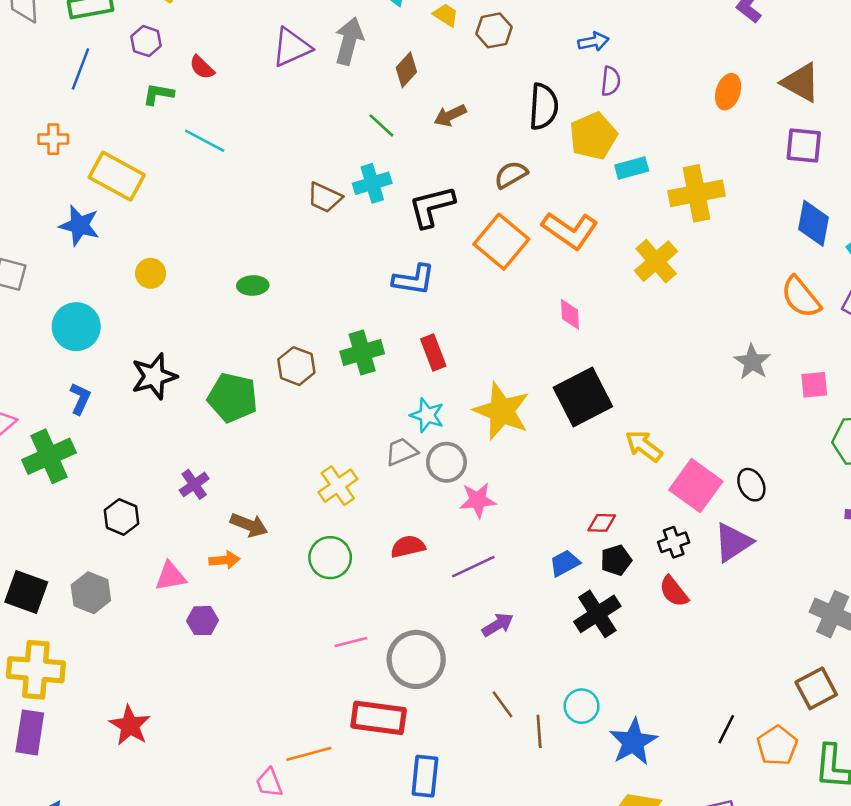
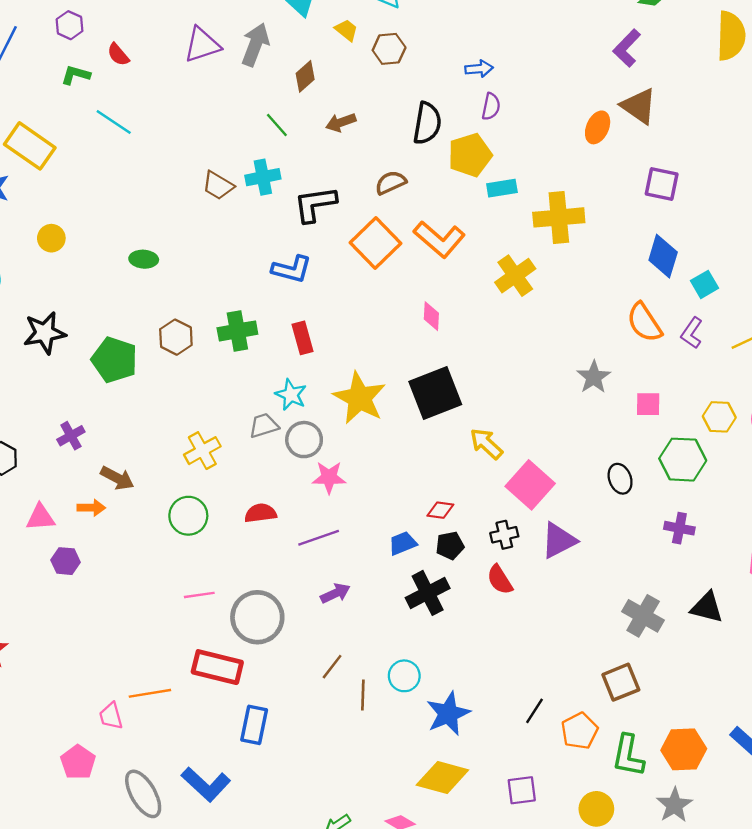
brown triangle: (801, 82) -> (639, 106), moved
black ellipse: (751, 485) -> (620, 479), moved
brown line: (502, 704) -> (332, 667), turned 68

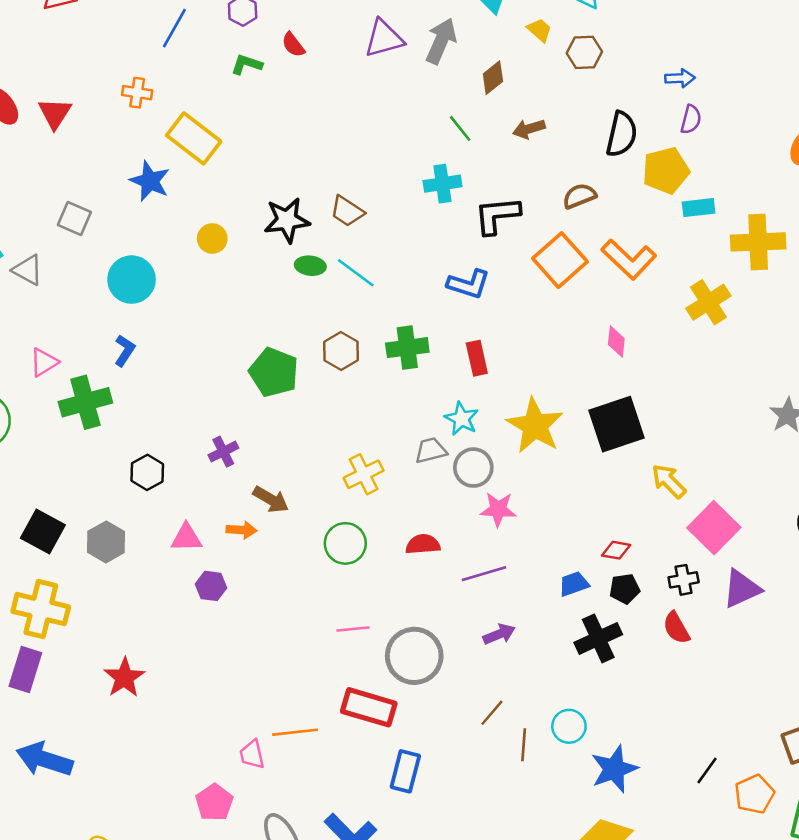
cyan line: (114, 122) -> (356, 273), moved
brown trapezoid: (218, 186) -> (347, 211), moved
black star: (45, 333) -> (287, 220), moved

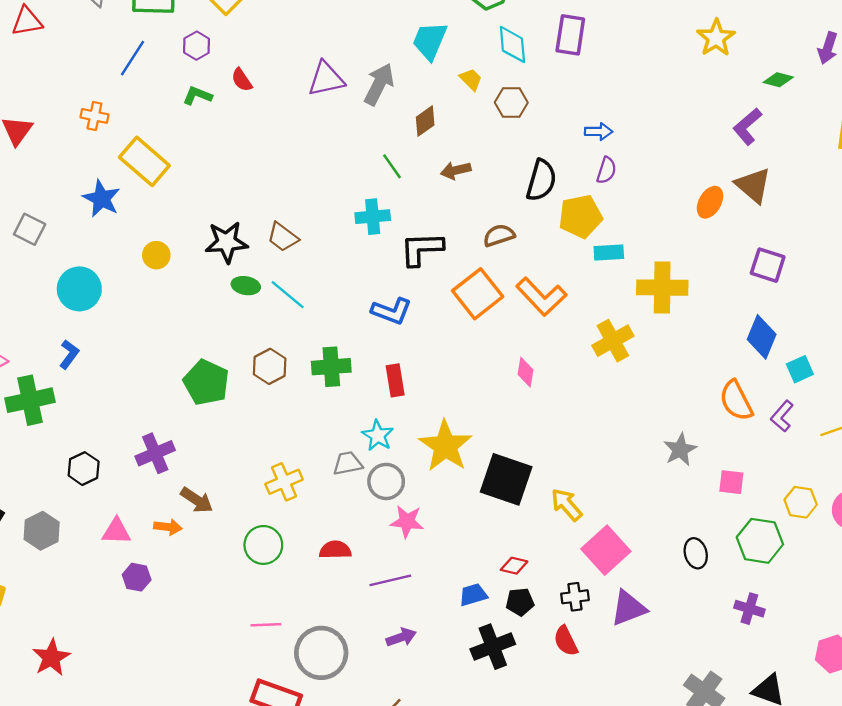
black square: (617, 424) -> (506, 479), moved, turned 34
purple cross: (223, 452) -> (155, 453), size x1.4

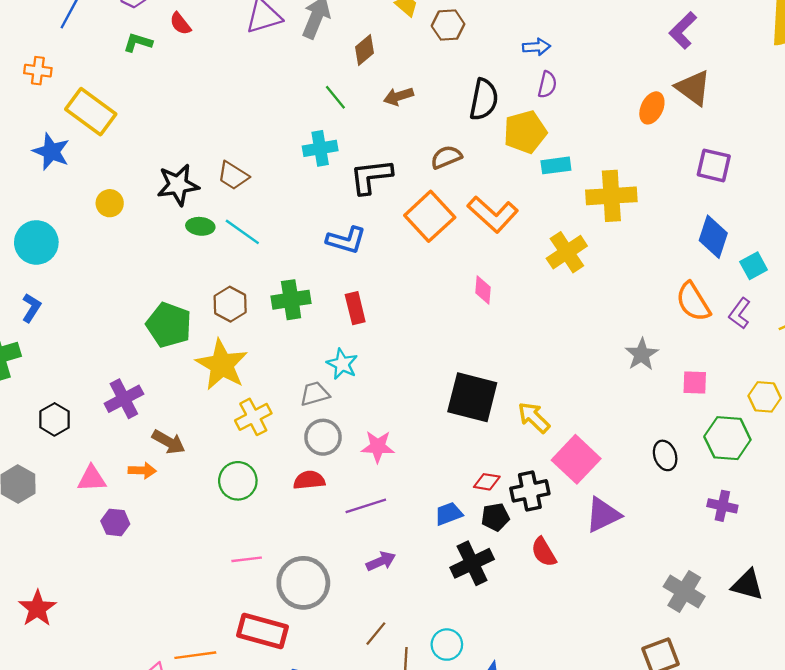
yellow star: (446, 446) -> (222, 365), moved
gray circle: (386, 481) -> (323, 437), moved
black cross: (575, 597) -> (530, 491), moved, size x1.4

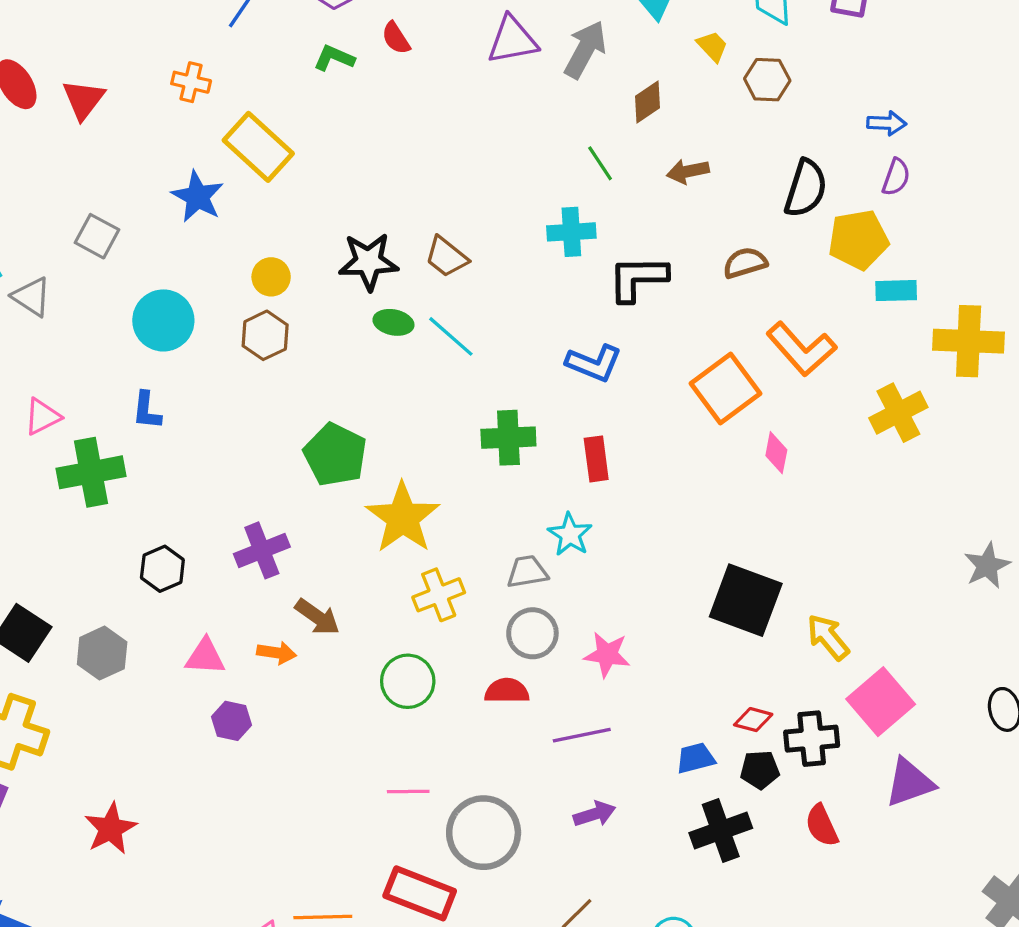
orange square: (430, 216) -> (725, 389), moved
brown hexagon: (230, 304) -> (265, 335), moved
blue L-shape: (31, 308) -> (147, 410), turned 148

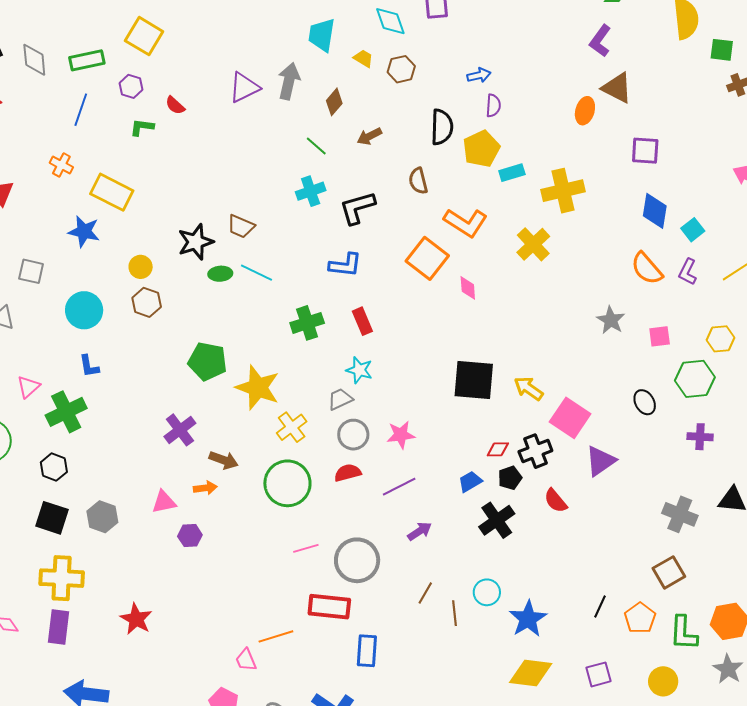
orange cross: (191, 82) -> (61, 165), turned 30
brown semicircle: (745, 263) -> (418, 181), turned -72
black hexagon: (162, 569) -> (54, 467), moved
green circle: (408, 681) -> (287, 483), size x1.4

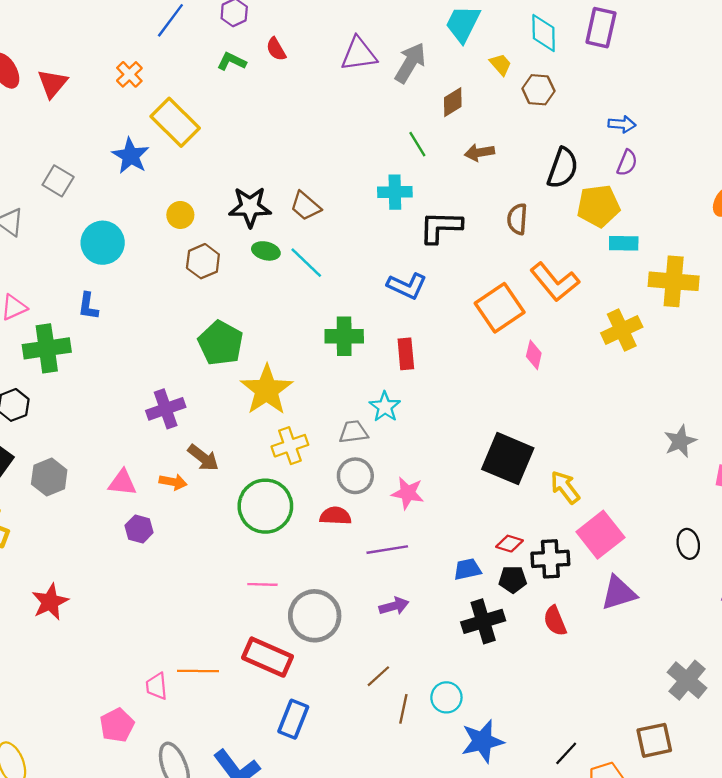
brown hexagon: (147, 302) -> (203, 261), moved

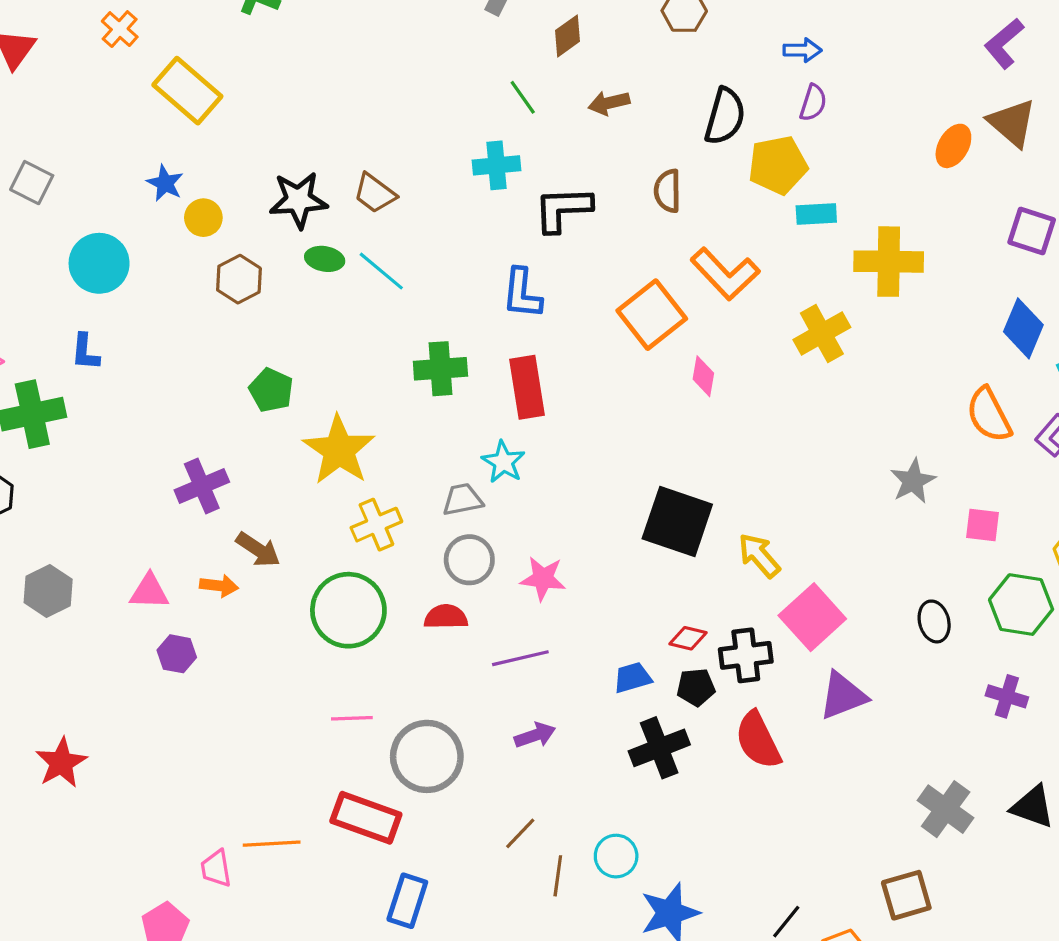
blue star: (131, 156) -> (165, 183), moved, size x0.7
blue L-shape: (407, 286) -> (522, 293), turned 75
green pentagon: (221, 343) -> (271, 390), size x0.7
red rectangle: (406, 354) -> (527, 387), size x1.4
red semicircle: (555, 621) -> (758, 740), size x1.4

